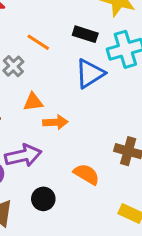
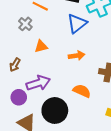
orange arrow: (55, 122) -> (77, 56), moved
black circle: (43, 199) -> (55, 110), size x1.6

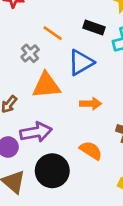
blue triangle: (77, 23) -> (81, 62), moved
orange triangle: (41, 46) -> (46, 85), size x1.6

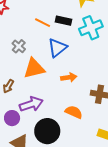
orange line: (53, 33) -> (43, 23), moved

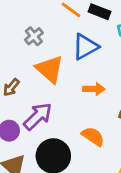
orange triangle: (34, 68) -> (50, 69), turned 45
purple arrow: (31, 104) -> (38, 116), turned -35

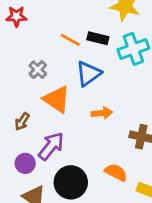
orange semicircle: (93, 136) -> (116, 172), moved

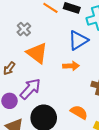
blue triangle: (88, 74) -> (78, 40), moved

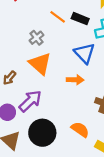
gray cross: (24, 29) -> (37, 38), moved
blue triangle: (78, 40) -> (85, 53), turned -45

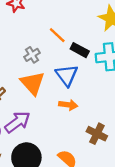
black rectangle: (80, 19) -> (80, 50), moved
blue triangle: (85, 53) -> (67, 75), moved

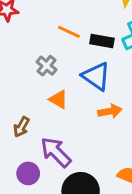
orange triangle: (33, 83) -> (58, 99), size x0.6
purple arrow: (17, 122) -> (56, 152), turned -80

